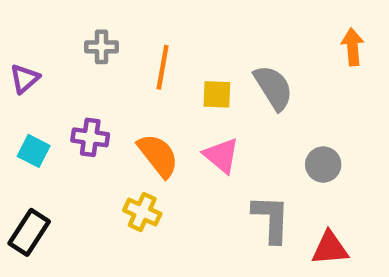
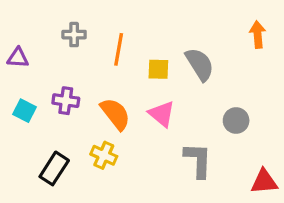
purple triangle: (25, 79) -> (18, 58), turned 45
black rectangle: (29, 232) -> (54, 168), moved
red triangle: (330, 248) -> (264, 182), moved

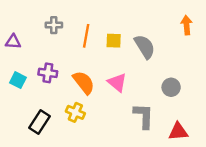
yellow square: (158, 69) -> (114, 41), moved
red triangle: (264, 182) -> (178, 132), moved

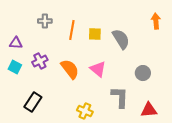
purple triangle: (13, 42) -> (16, 43), moved
purple cross: (48, 73) -> (40, 61), turned -35
yellow cross: (75, 112) -> (85, 111), moved

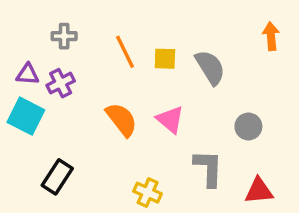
gray cross: (45, 21) -> (64, 36), moved
orange line: (72, 30) -> (125, 52), turned -36
purple cross: (40, 61) -> (61, 83), moved
cyan square: (15, 67) -> (26, 116), size x1.5

